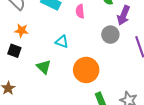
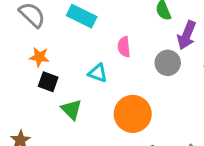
pink semicircle: (80, 11) -> (124, 47), moved
black square: (14, 51) -> (48, 82), moved

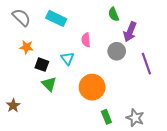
cyan triangle: (98, 73) -> (67, 58), turned 32
black square: (48, 82) -> (42, 65), moved

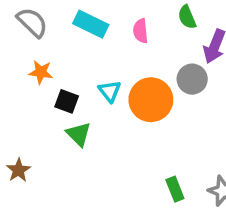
pink semicircle: (86, 40) -> (141, 31), moved
orange circle: (92, 87) -> (151, 100), moved

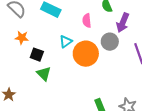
pink semicircle: (141, 31) -> (87, 21), moved
cyan triangle: (110, 91) -> (66, 42), moved, turned 32

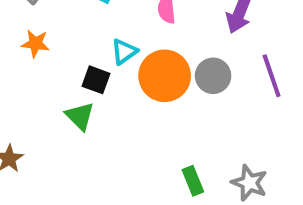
gray circle: (110, 42) -> (213, 76), moved
black square: (37, 55) -> (96, 80), moved

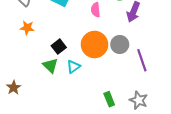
cyan triangle: (124, 52) -> (73, 67), moved
purple line: (272, 76) -> (142, 60), moved
black square: (96, 80) -> (59, 47), turned 32

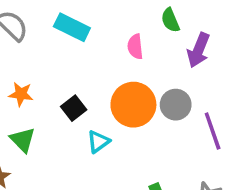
orange star: (27, 28) -> (21, 94), moved
green triangle: (50, 66) -> (23, 140), moved

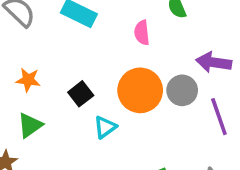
purple arrow: (199, 50) -> (214, 62), moved, turned 76
green triangle: (23, 140) -> (30, 125), turned 40

